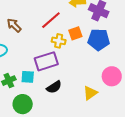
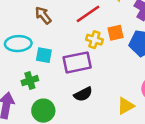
cyan square: (28, 77) -> (44, 55), moved

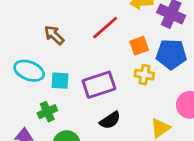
yellow cross: (94, 40) -> (144, 75), moved
cyan ellipse: (18, 44) -> (29, 71), turned 30

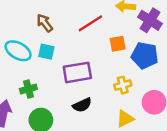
yellow cross: (144, 75) -> (123, 85), moved, turned -35
cyan square: (60, 81) -> (46, 52), moved

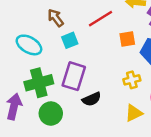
cyan square: (46, 52) -> (70, 40), moved, turned -35
purple rectangle: (77, 72) -> (74, 76), moved, turned -64
green cross: (28, 89) -> (39, 83), size x1.6

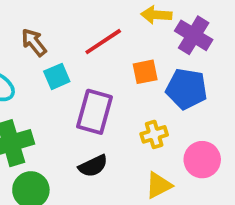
purple rectangle: (74, 76) -> (95, 112), moved

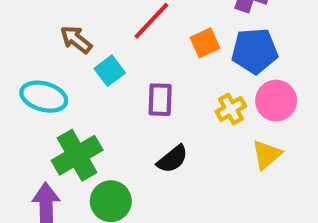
purple rectangle: (95, 112) -> (160, 100), size x0.7
pink circle: (202, 160) -> (276, 101), moved
yellow triangle: (159, 185) -> (267, 155), moved

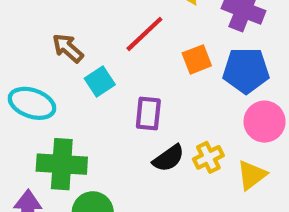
yellow cross: (231, 109) -> (208, 157), moved
green cross: (77, 155) -> (62, 164), turned 30
black semicircle: (172, 159) -> (169, 158), moved

